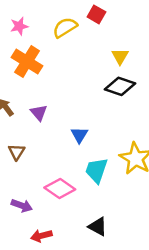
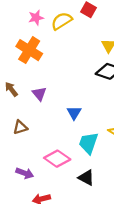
pink star: (19, 26) -> (36, 18), moved
brown triangle: (17, 152) -> (20, 127), turned 40
black triangle: (98, 227) -> (86, 178), moved

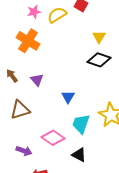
brown triangle: (20, 127) -> (20, 110), size x1.5

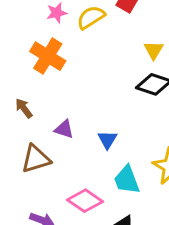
purple triangle: (37, 80) -> (64, 129), moved, turned -32
cyan trapezoid: (81, 124) -> (127, 180), turned -40

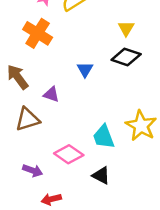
brown arrow: (24, 108) -> (18, 77), size x1.5
blue triangle: (107, 140) -> (85, 69), moved

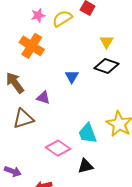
purple arrow: (33, 170) -> (13, 171), moved
black triangle: (101, 175) -> (85, 166), turned -42

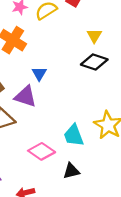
blue triangle: (72, 76) -> (39, 73), moved
purple triangle: (43, 98) -> (25, 96), size x1.5

